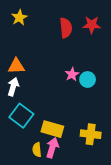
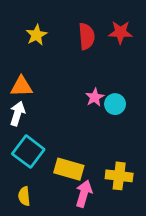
yellow star: (19, 18) -> (36, 35), moved
pink arrow: (52, 148) -> (84, 194), moved
yellow semicircle: (37, 150) -> (24, 196), moved

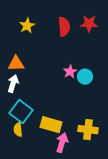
yellow semicircle: (24, 196) -> (18, 130), moved

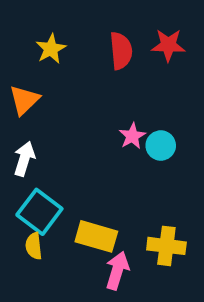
orange triangle: (16, 64) -> (24, 100), moved, turned -42

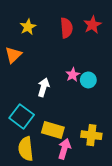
red star: (168, 45) -> (92, 25), turned -30
white arrow: (24, 159) -> (43, 87), moved
yellow semicircle: (34, 246) -> (26, 149), moved, size x1.6

